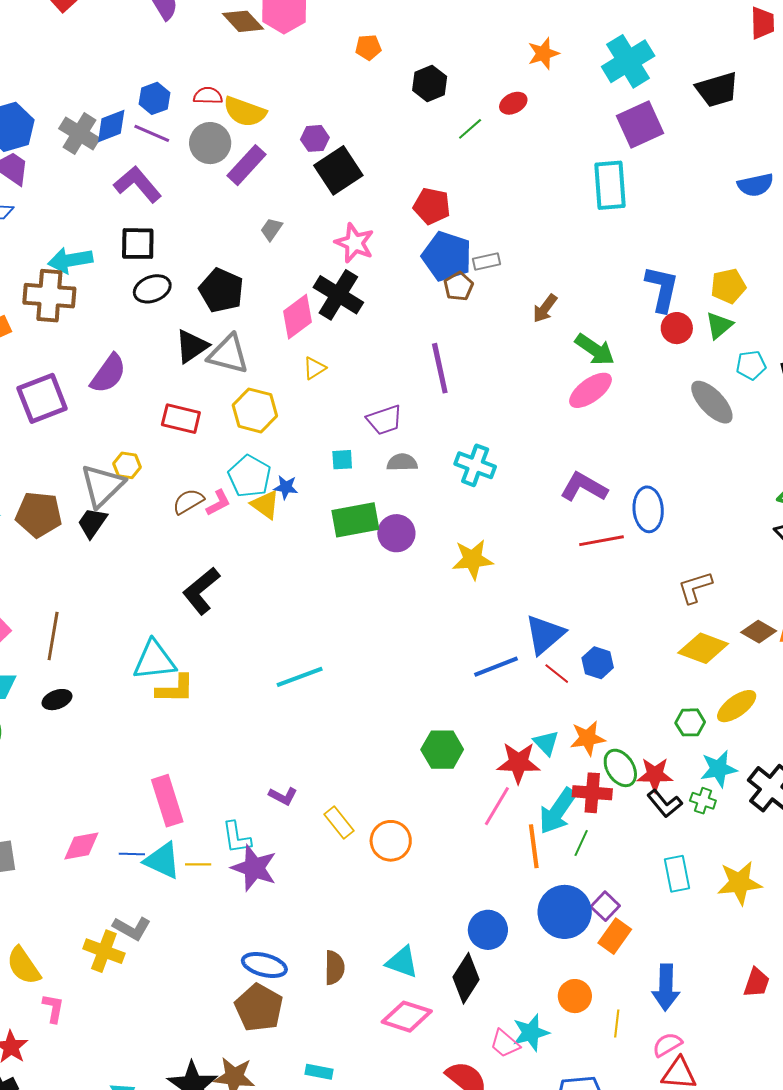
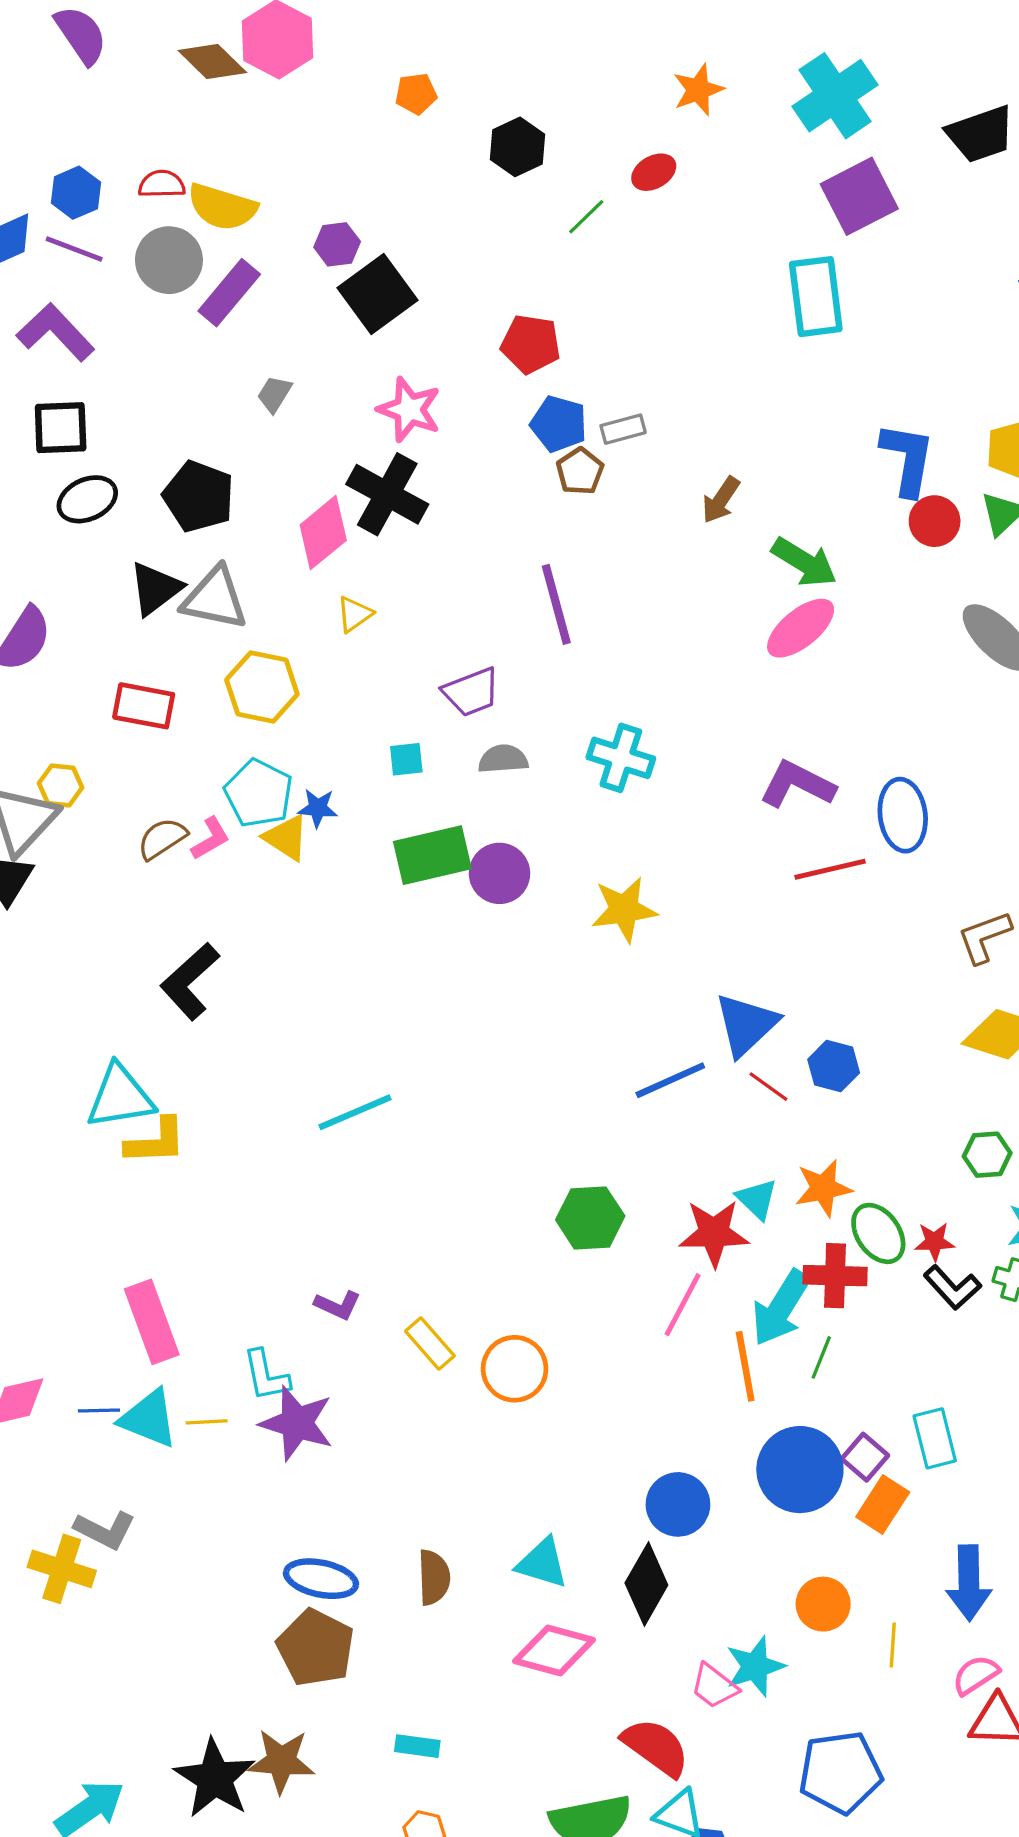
blue pentagon: (447, 256) -> (559, 424), size x0.7
red star: (655, 775) -> (934, 1242), size x0.7
cyan rectangle: (677, 874) -> (935, 1438), moved

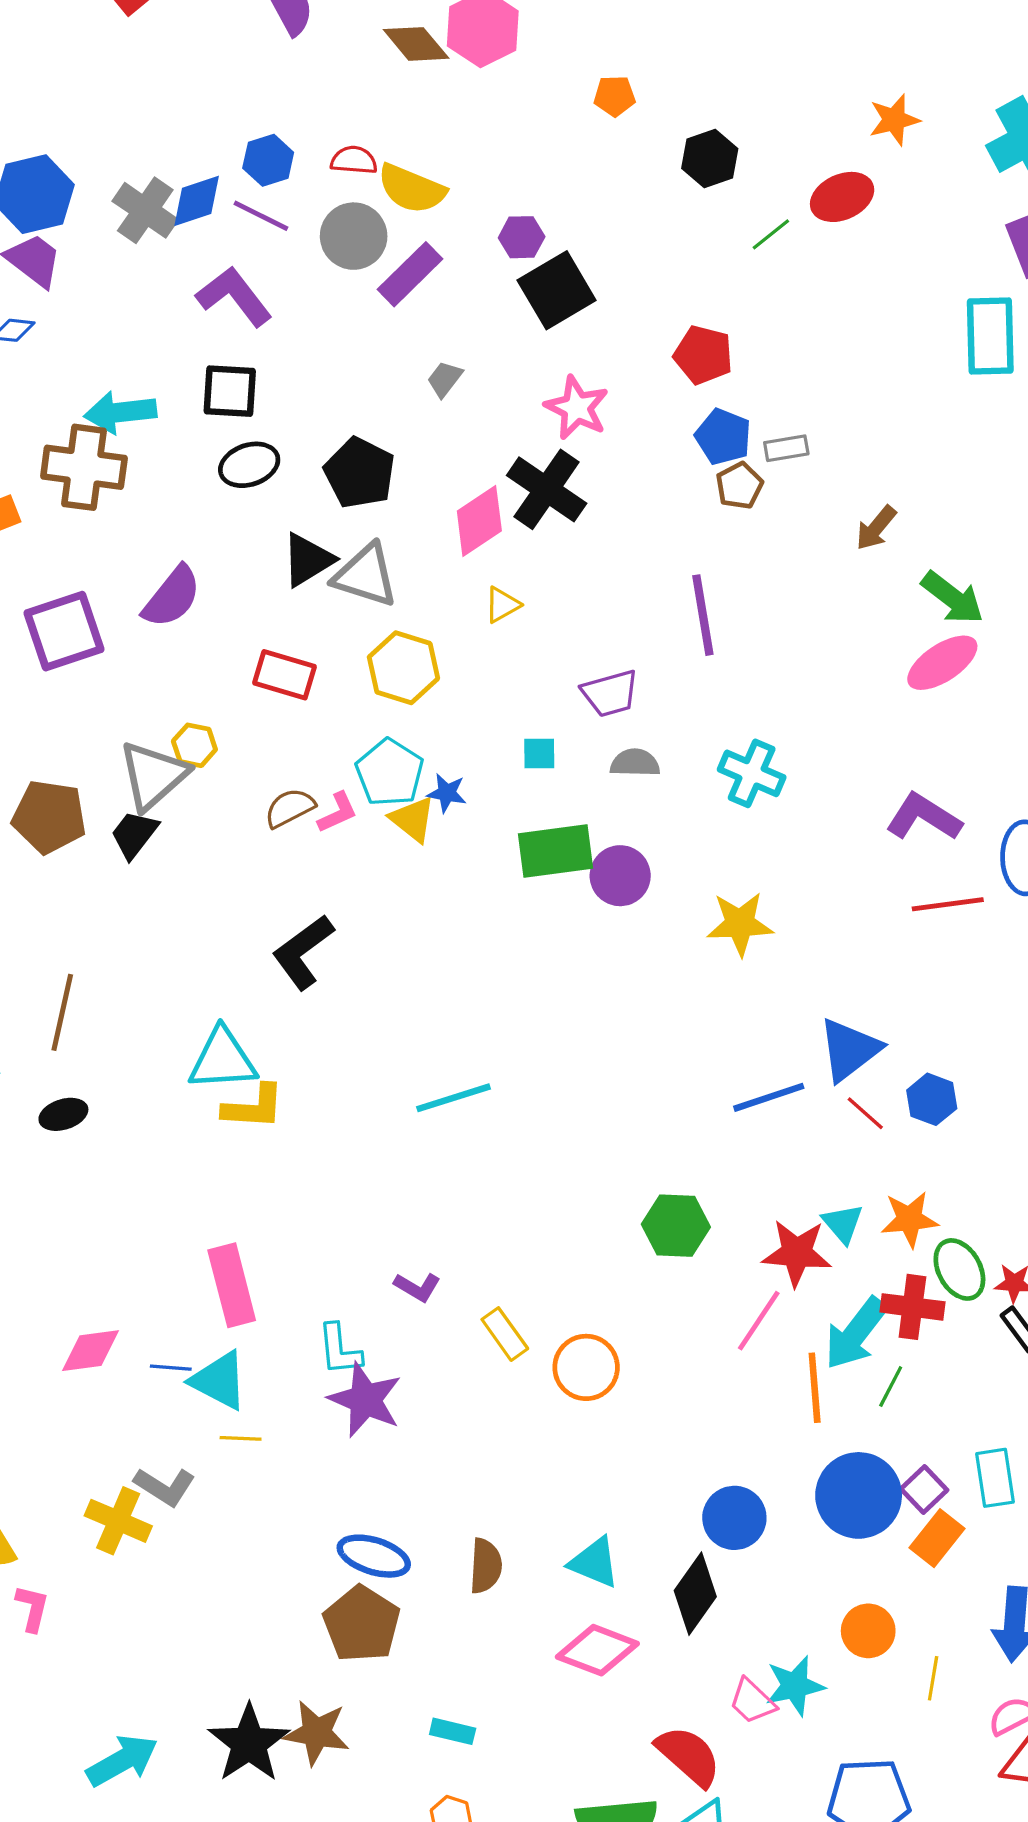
red ellipse: (654, 172) -> (842, 197), size x1.4
yellow line: (207, 1422) -> (241, 1438), moved

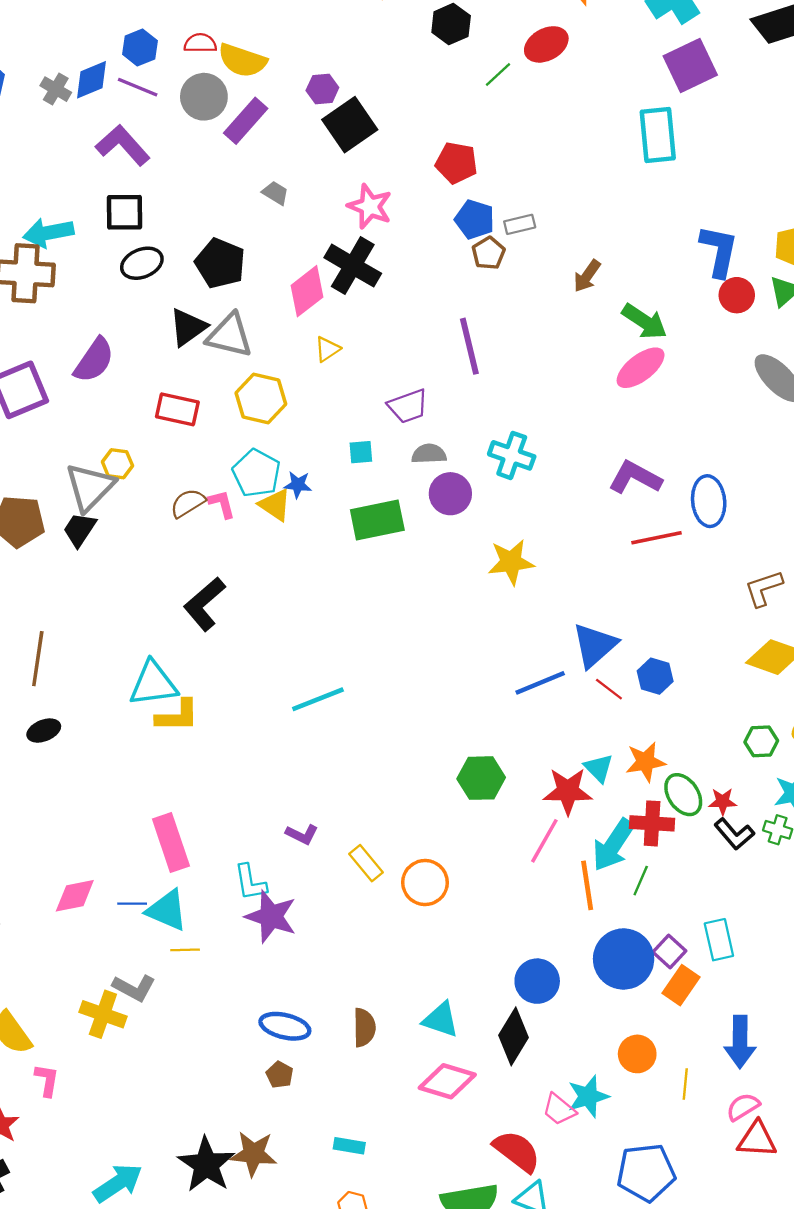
gray cross: (145, 210) -> (56, 89), size x0.7
gray trapezoid: (445, 379) -> (275, 193), turned 88
pink L-shape: (338, 813) -> (222, 504), turned -76
purple circle: (620, 876) -> (450, 494), moved
brown pentagon: (362, 1624) -> (280, 1075), size x0.5

